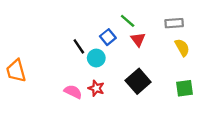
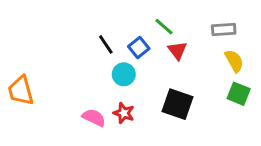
black line: (79, 46) -> (106, 44), moved
black square: (138, 81) -> (177, 104), turned -30
green square: (185, 88) -> (239, 94), moved, turned 30

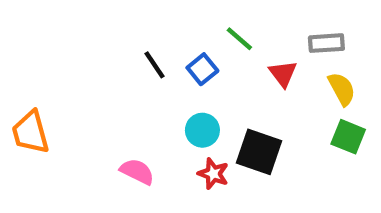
red triangle: (177, 50) -> (283, 74), moved
cyan circle: (124, 74) -> (202, 130), moved
red star: (124, 113) -> (213, 174), moved

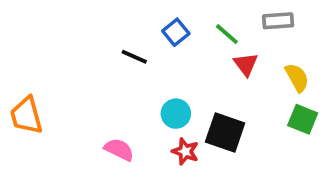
green line: (239, 39) -> (227, 34), moved
gray rectangle: (326, 43) -> (278, 21), moved
black line: (155, 65) -> (134, 57), turned -32
blue square: (202, 69) -> (176, 32), moved

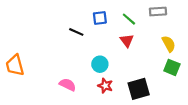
blue square: (176, 32) -> (100, 18), turned 32
red triangle: (246, 64) -> (127, 41), moved
black square: (225, 133) -> (139, 89), moved, turned -35

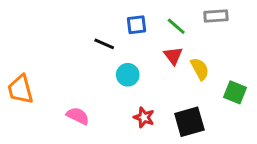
yellow semicircle: (169, 44) -> (200, 69), moved
cyan circle: (100, 64) -> (128, 75), moved
pink semicircle: (68, 85) -> (78, 116), moved

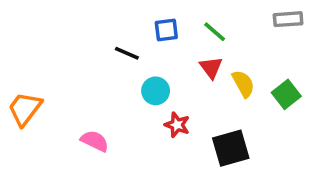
gray rectangle: (216, 16) -> (288, 19), moved
orange trapezoid: (20, 89) -> (25, 109), turned 52
green square: (235, 92) -> (286, 94), moved, turned 30
red star: (144, 117) -> (177, 125), moved

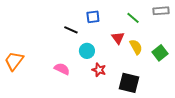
green line: (215, 32) -> (133, 18), moved
pink semicircle: (95, 141) -> (62, 69), moved
black square: (231, 148) -> (129, 83), turned 30

